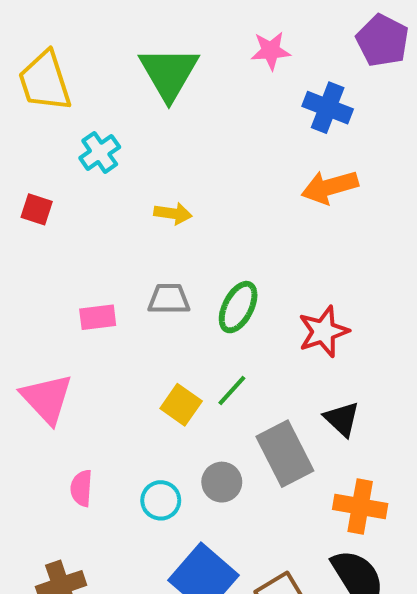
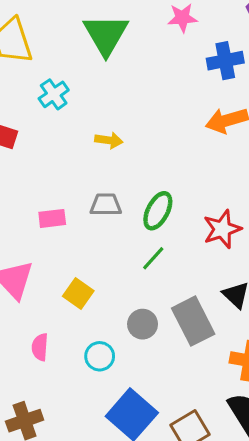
blue cross: (328, 108) -> (225, 61), turned -32
green line: (232, 390) -> (153, 258), moved
yellow square: (181, 405) -> (78, 293), moved
gray circle: (222, 482) -> (143, 324), moved

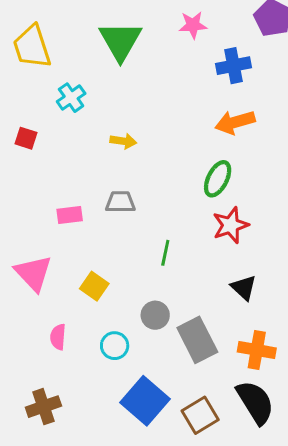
green ellipse: (158, 211) -> (218, 179), moved
green line: (153, 258) -> (165, 253), turned -30
gray rectangle: (193, 321) -> (197, 340), moved

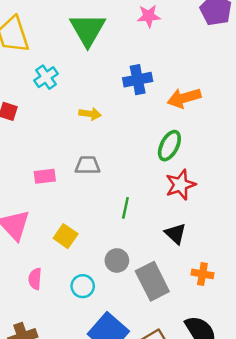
blue cross: (234, 66) -> (138, 80), moved
black triangle: (244, 288) -> (176, 234), moved
orange cross: (257, 350) -> (202, 274), moved, size x0.7

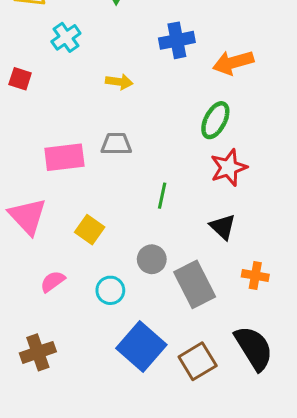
pink rectangle: (45, 176) -> (64, 157), size x1.5
pink semicircle: (35, 279) -> (53, 281), turned 50

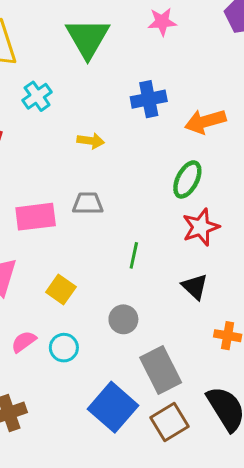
gray rectangle: (195, 284) -> (161, 370), moved
cyan circle: (110, 290) -> (64, 348), moved

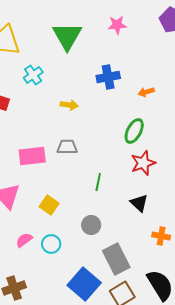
orange arrow: (205, 121) -> (146, 92), size x0.6

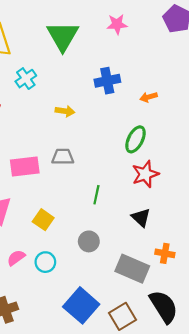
gray rectangle: (116, 259) -> (132, 269), moved, turned -40

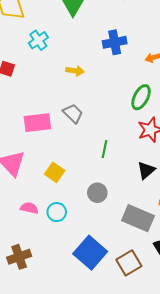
gray trapezoid: (63, 157) -> (73, 113), turned 45
black triangle: (141, 218) -> (146, 170), turned 36
pink semicircle: (16, 258) -> (29, 208), turned 48

